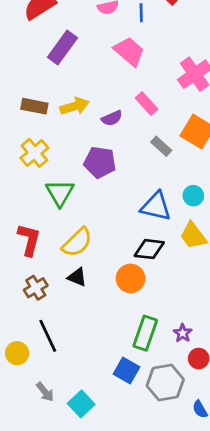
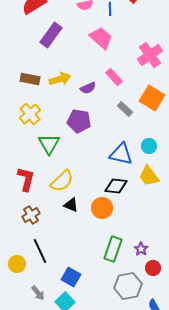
black triangle: (77, 277) -> (71, 205), moved
blue square: (127, 371) -> (71, 277), moved

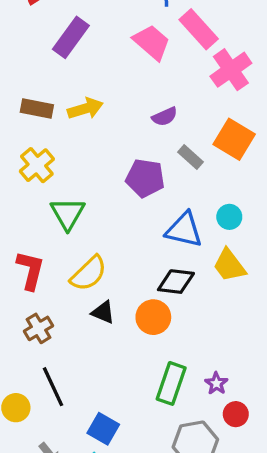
pink rectangle: (114, 77) -> (199, 29), moved, size x1.4
purple semicircle: (88, 88) -> (165, 117), moved
purple pentagon: (79, 121) -> (145, 178), moved

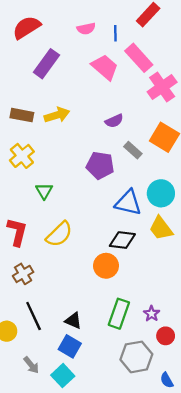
green triangle: (68, 214) -> (44, 191), size x0.7
cyan circle: (229, 217) -> (161, 193), size x1.5
black triangle: (103, 312) -> (73, 321), moved

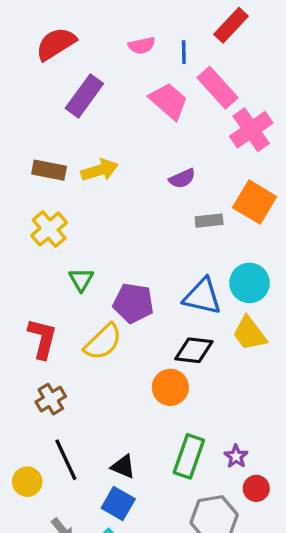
gray rectangle: (133, 150) -> (209, 221), turned -48
purple pentagon: (100, 165) -> (133, 303), moved

